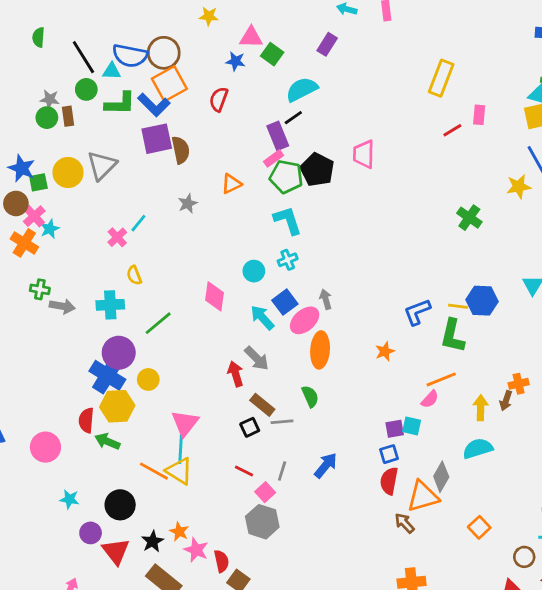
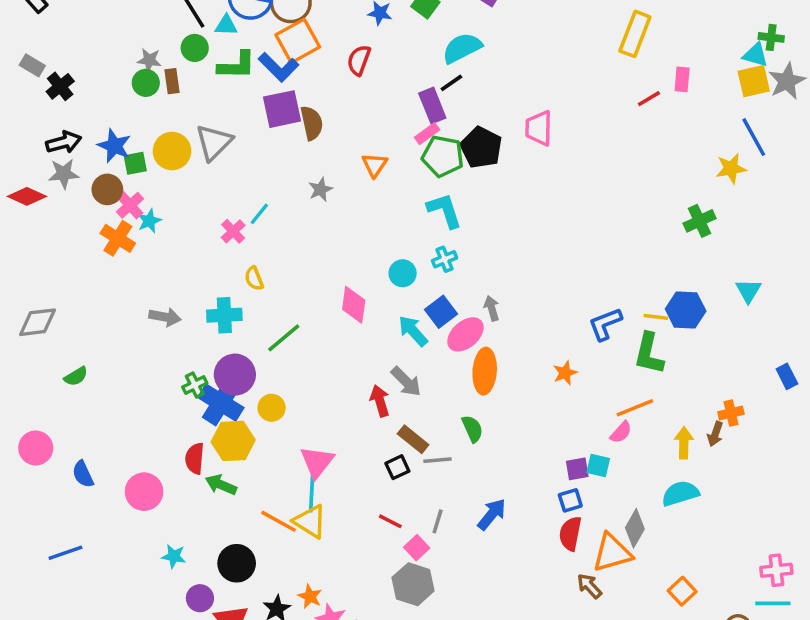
orange triangle: (231, 184) -> (375, 165), turned -30
green cross: (469, 218) -> (700, 221), moved, turned 30
green cross: (40, 289) -> (195, 385), moved, turned -36

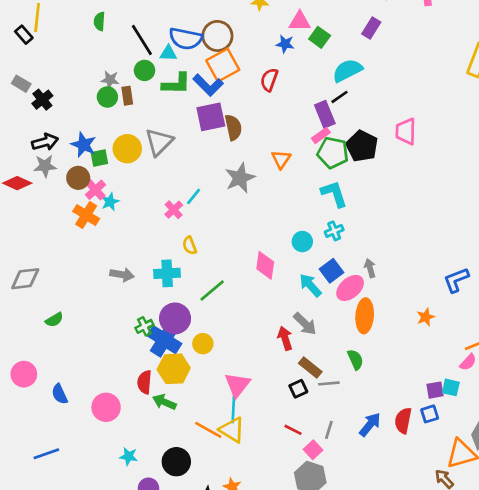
gray star: (320, 189) -> (240, 178), size x1.6
red semicircle: (570, 534) -> (403, 421), moved

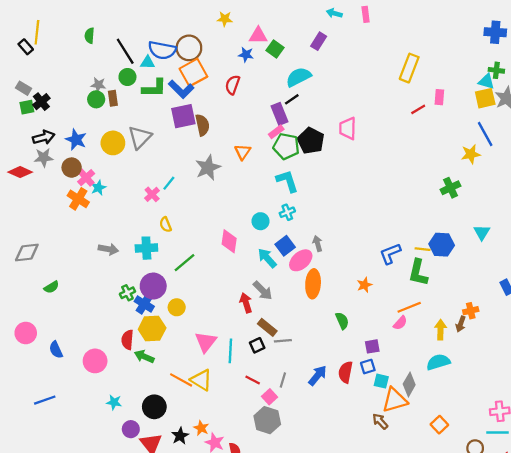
green square: (99, 158) -> (27, 107), moved
blue cross: (164, 340) -> (144, 304), size x0.7
green semicircle: (355, 360) -> (342, 321), moved
cyan square: (451, 387) -> (381, 381), moved
cyan line: (233, 409) -> (230, 351), moved

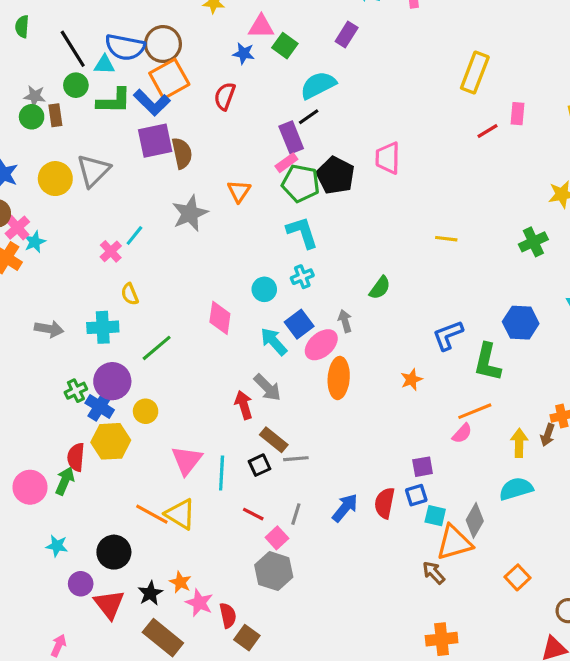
yellow line: (423, 249) -> (446, 239), moved
green semicircle: (342, 321) -> (380, 288), moved, turned 60
green arrow: (144, 356) -> (65, 481), moved, turned 90

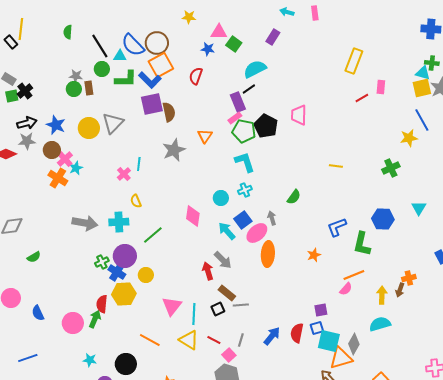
blue semicircle: (125, 47) -> (133, 45), turned 35
cyan line: (134, 236) -> (139, 164), turned -32
gray arrow: (49, 329) -> (85, 223), size x1.4
yellow triangle: (180, 514) -> (189, 340), moved
cyan square: (435, 516) -> (329, 341), size x1.6

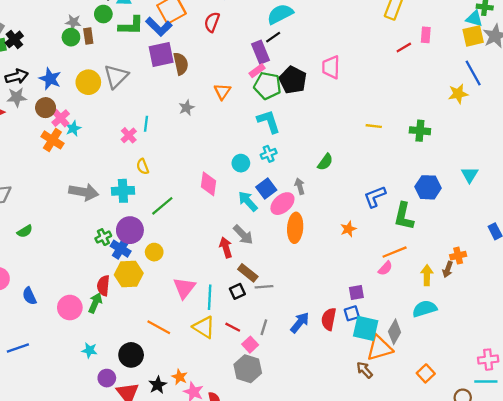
gray star: (174, 150) -> (187, 108), size x0.6
green cross: (391, 168) -> (420, 131), moved, turned 30

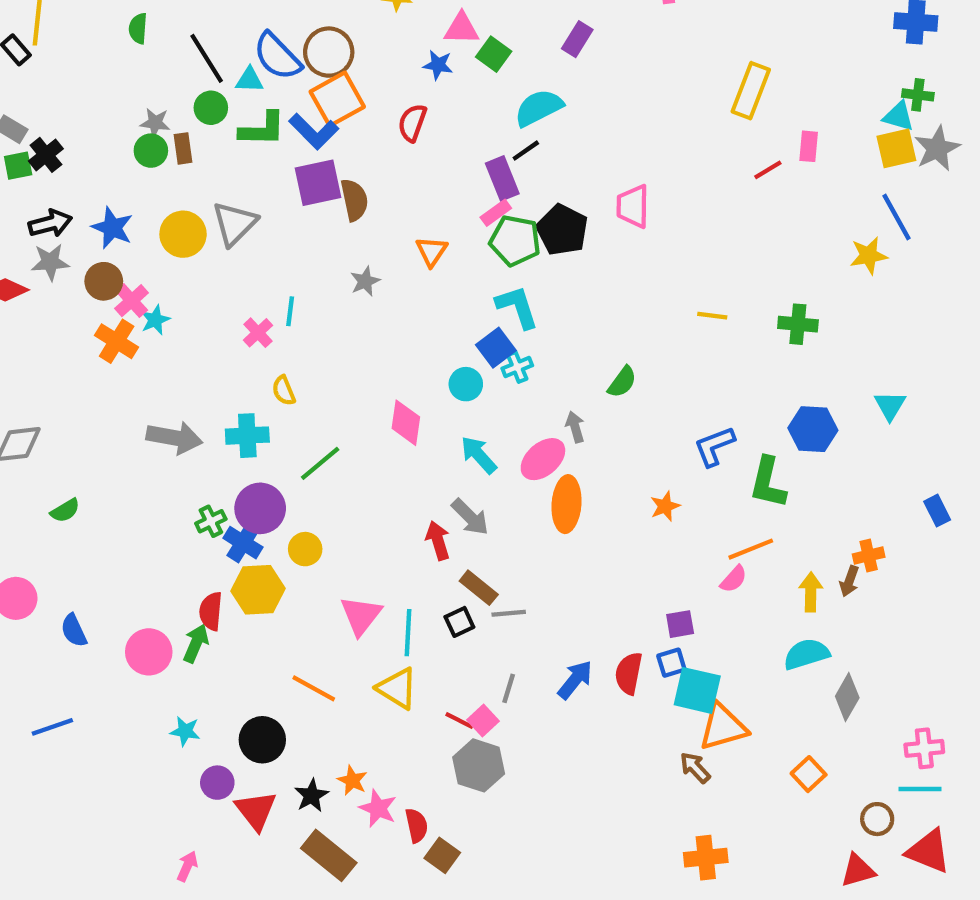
blue square: (266, 189) -> (496, 348), moved
red line: (233, 327) -> (459, 720), moved
gray diamond: (395, 332) -> (847, 697), moved

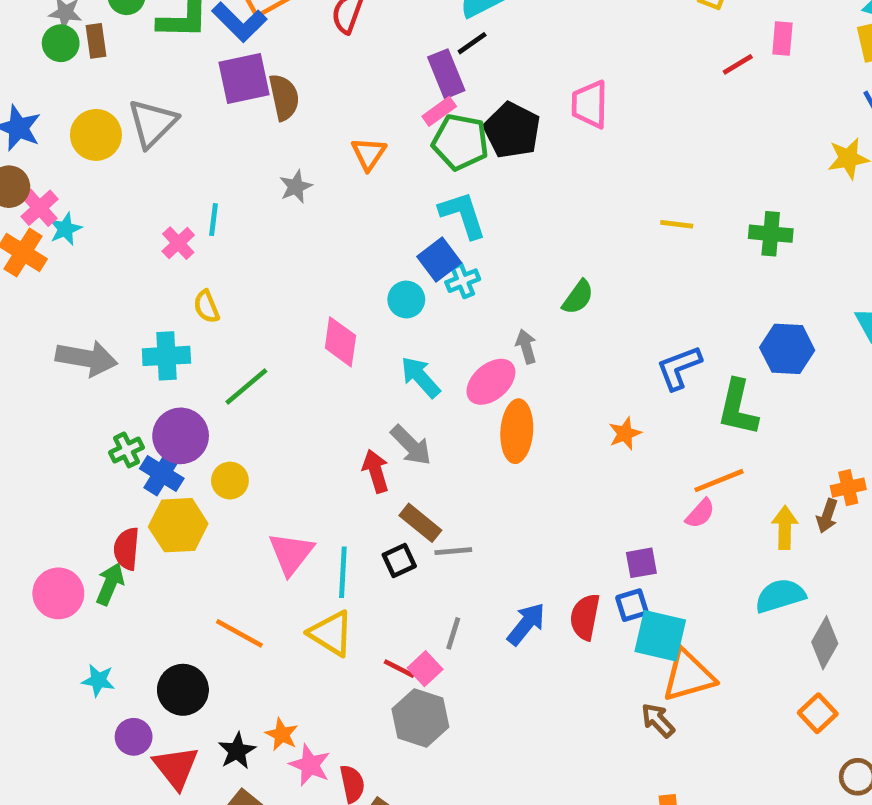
orange square: (809, 774) -> (818, 713), moved

